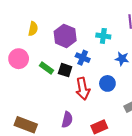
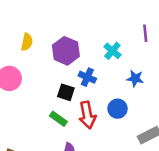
cyan cross: (103, 36) -> (112, 51), turned 32
green rectangle: (46, 68) -> (58, 119), moved

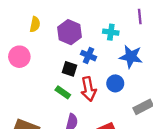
cyan cross: (112, 51) -> (111, 32), turned -32
blue star: (135, 78) -> (131, 57), size x1.5

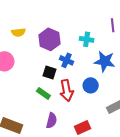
yellow semicircle: (35, 24) -> (18, 32), turned 72

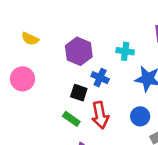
yellow semicircle: (18, 32) -> (30, 39), moved, turned 32
blue circle: (91, 85) -> (140, 116), moved

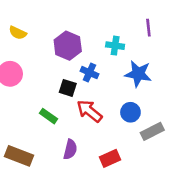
red arrow: (100, 115) -> (89, 111), turned 140
green rectangle: (71, 119) -> (48, 116), moved

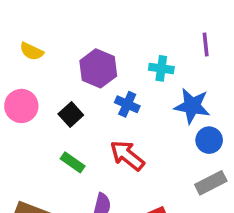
black square: (68, 88) -> (71, 115), moved, turned 30
blue circle: (130, 112) -> (209, 140), moved

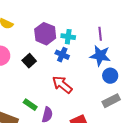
purple line: (206, 45) -> (100, 34), moved
cyan cross: (161, 68) -> (68, 37), moved
green rectangle: (73, 162) -> (30, 105), moved

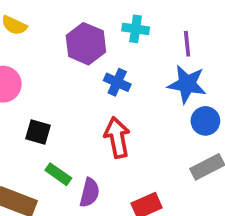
cyan cross: (68, 37) -> (136, 29), moved
black square: (29, 61) -> (38, 132), moved, turned -32
red arrow: (62, 85) -> (117, 137), turned 40

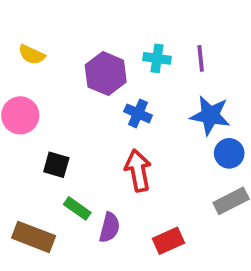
purple line: (187, 44) -> (201, 58), moved

